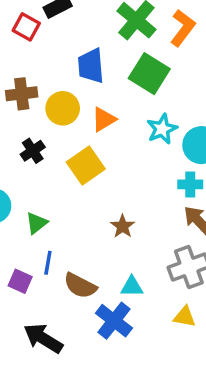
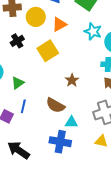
cyan star: (162, 129) -> (93, 31), turned -30
brown star: (122, 226) -> (72, 80), moved
brown semicircle: (80, 286) -> (55, 105), moved
blue cross: (114, 321) -> (60, 142), turned -30

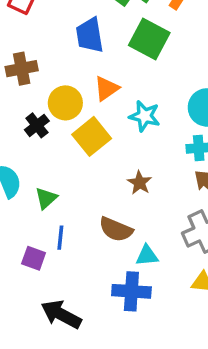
yellow circle: (36, 17) -> (65, 103), moved
cyan star: (93, 31) -> (145, 116), moved

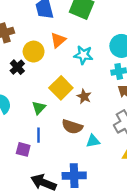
yellow square: (92, 136) -> (61, 88), moved
green triangle: (46, 198) -> (39, 108), moved
blue cross: (131, 291) -> (74, 176), moved

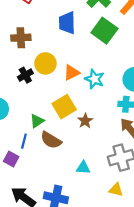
orange triangle: (58, 40) -> (72, 73), moved
brown semicircle: (72, 127) -> (51, 140), moved
blue line: (39, 135) -> (24, 141), moved

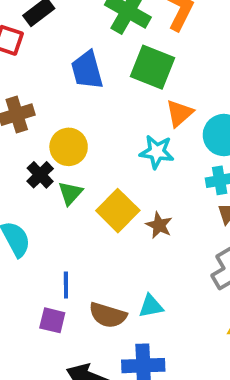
orange triangle: (72, 73) -> (180, 113), moved
green triangle: (37, 121) -> (70, 193), moved
brown semicircle: (51, 140) -> (108, 315), moved
cyan triangle: (83, 168) -> (151, 306), moved

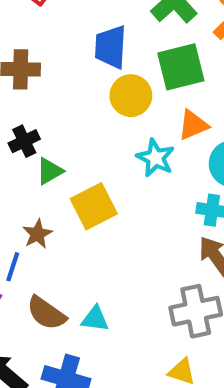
green square: (153, 67) -> (181, 67), turned 36
yellow circle: (69, 147) -> (131, 96), moved
brown star: (159, 225) -> (37, 234), moved

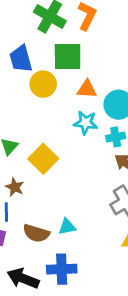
green square: (181, 67) -> (68, 56), turned 32
orange triangle: (193, 125) -> (87, 89), turned 45
cyan star: (155, 158) -> (86, 123), moved

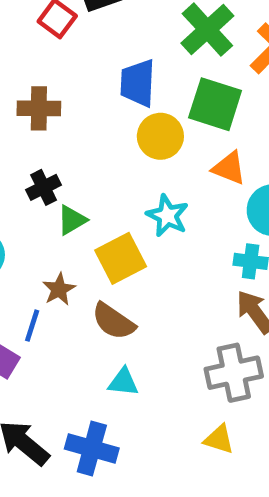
cyan star: (86, 123) -> (167, 216), moved
brown semicircle: (36, 233) -> (113, 321), moved

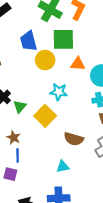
brown star: (59, 289) -> (14, 138), moved
brown semicircle: (113, 321) -> (74, 139), moved

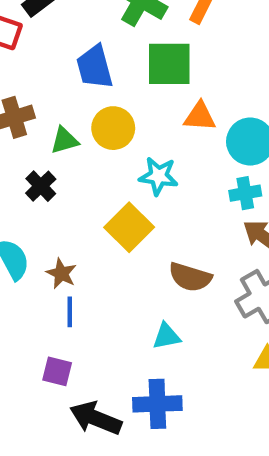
yellow circle: (45, 60) -> (113, 128), moved
green triangle: (20, 107) -> (64, 140), moved, turned 32
purple square: (10, 174) -> (57, 371), moved

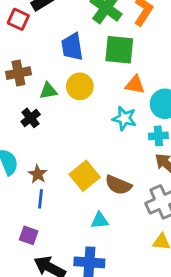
cyan star: (158, 176) -> (124, 118), moved
yellow square: (129, 227) -> (85, 176), moved

